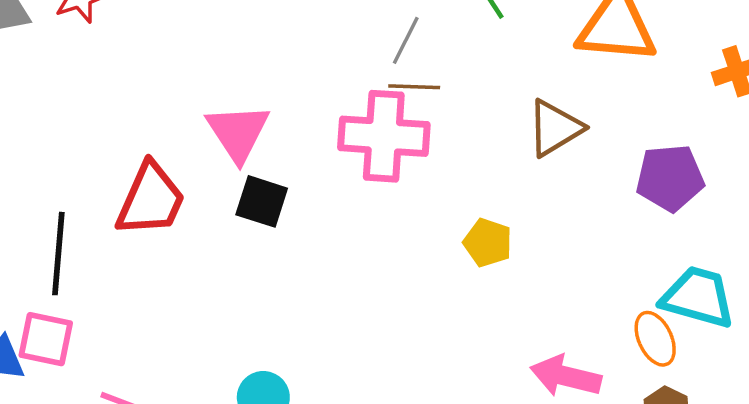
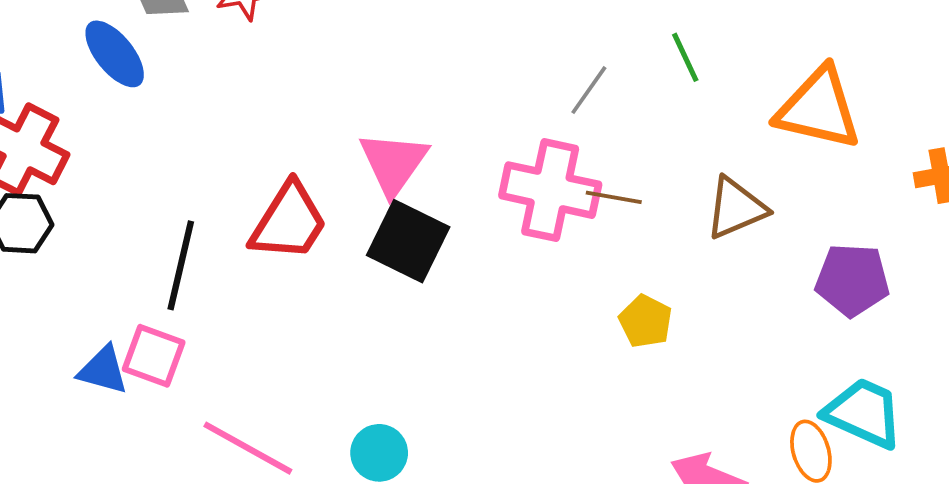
brown line: (414, 87) -> (614, 197), moved
black square: (262, 201) -> (408, 241), size x1.4

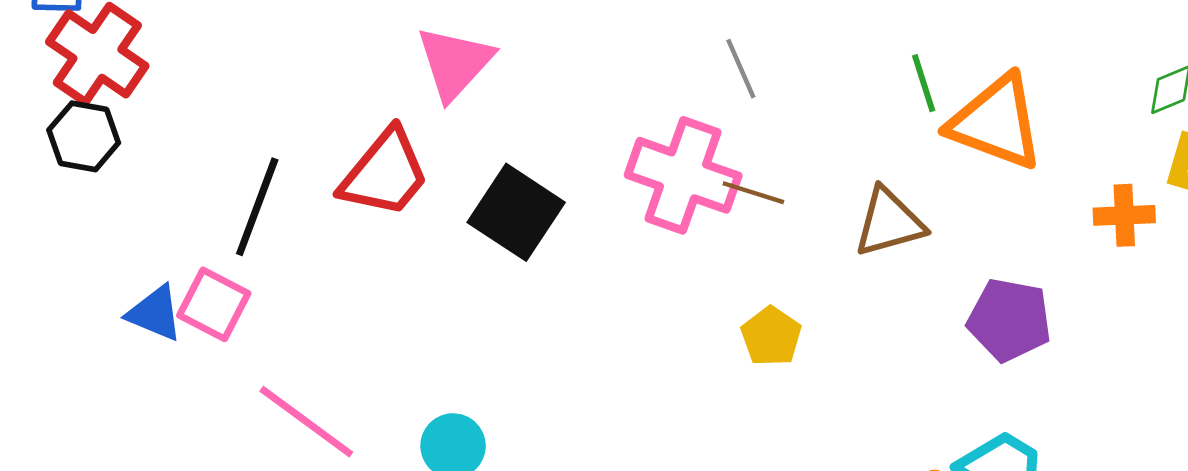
green line: (685, 57) -> (924, 83), moved
gray line: (589, 90) -> (741, 69), turned -66
pink triangle: (393, 163) -> (455, 63), moved

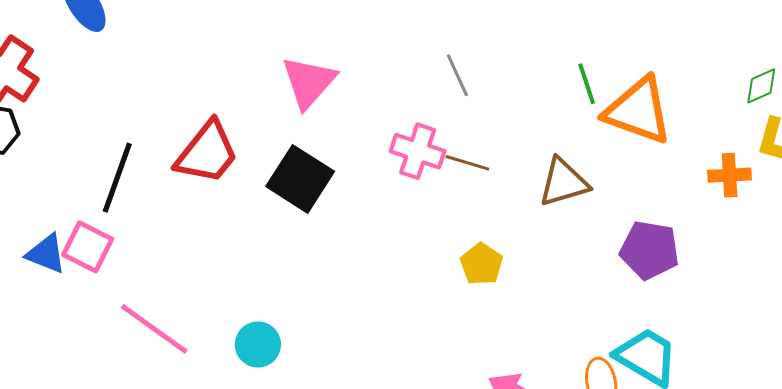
pink triangle: (455, 63) -> (309, 82), moved
pink cross: (683, 175) -> (418, 151), size x0.7

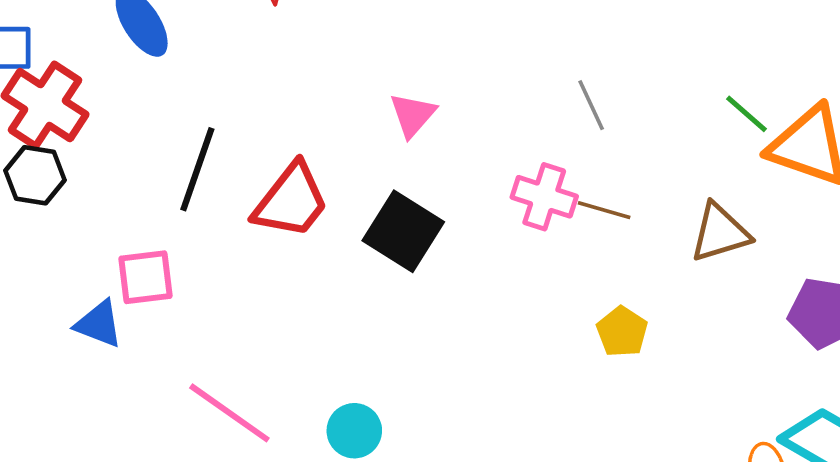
pink triangle: (309, 82) -> (413, 115), size x0.7
green line: (587, 84) -> (747, 114), turned -30
black line: (117, 178) -> (197, 169), moved
pink square: (88, 247) -> (146, 277), moved, turned -33

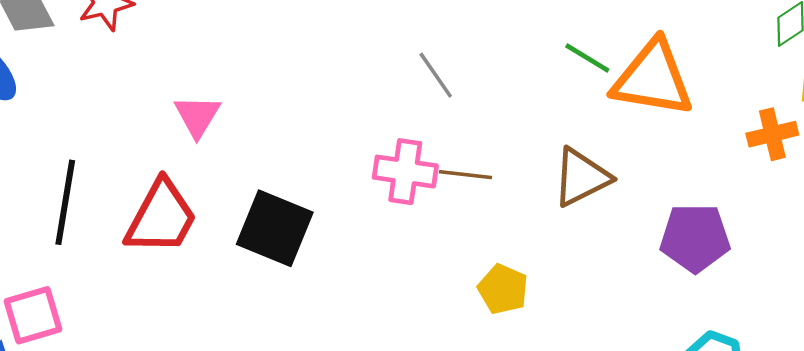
pink triangle: (413, 115) -> (197, 116), moved

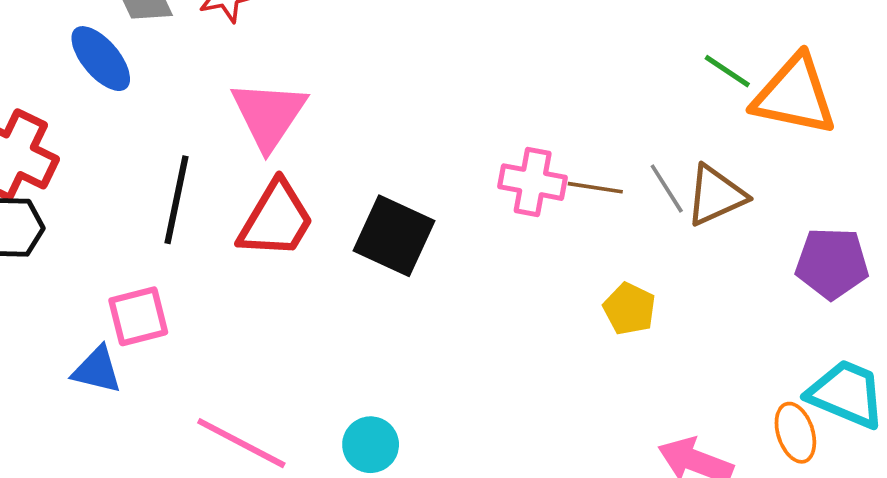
gray line: (436, 75) -> (667, 189), moved
pink triangle: (197, 116) -> (269, 115), moved, size x1.6

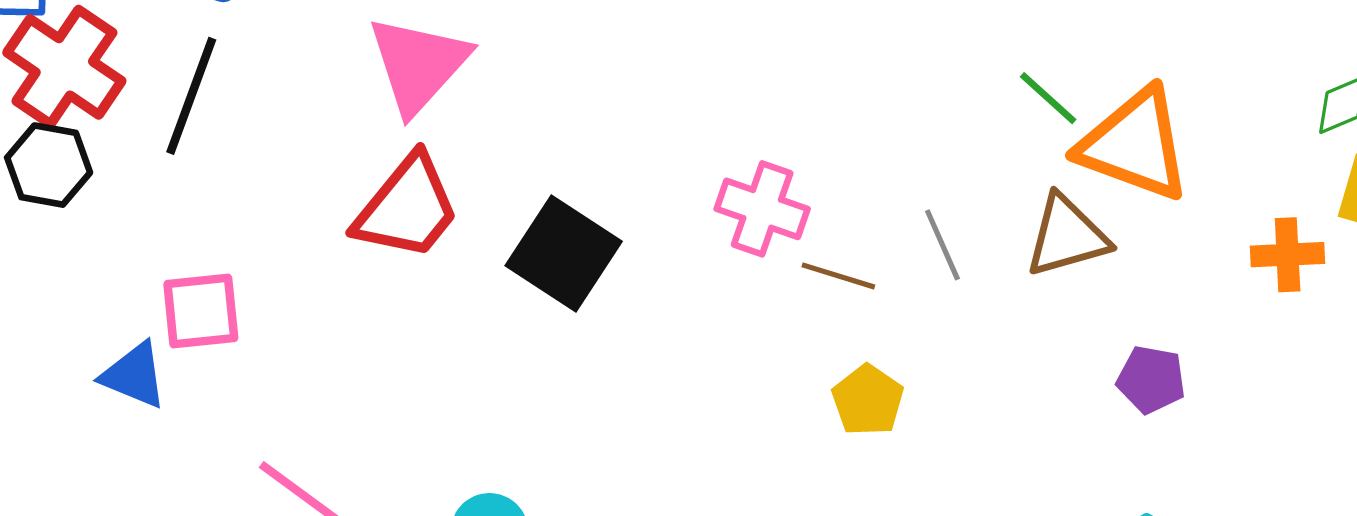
brown line: (595, 188) -> (838, 276), moved
brown triangle: (716, 195) -> (1067, 236), moved
black line: (177, 200) -> (191, 96), moved
purple pentagon: (832, 263) -> (1151, 379), size x0.7

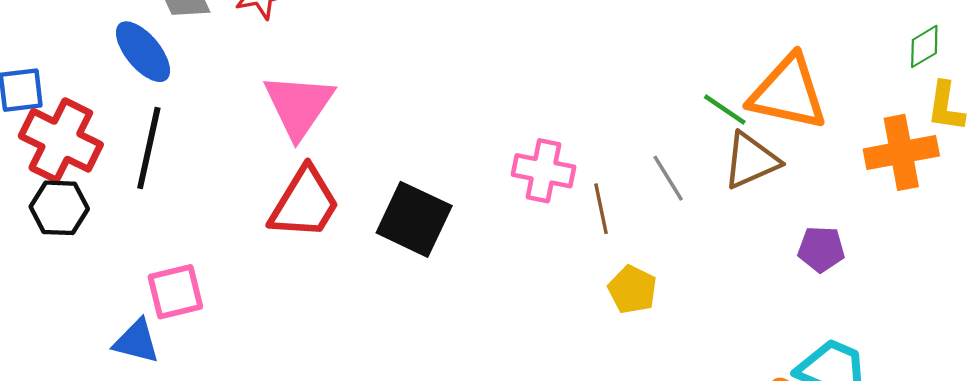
green line: (1048, 98) -> (725, 110), moved
orange cross: (1288, 255) -> (901, 152), size x1.5
brown line: (838, 276) -> (601, 209), turned 69

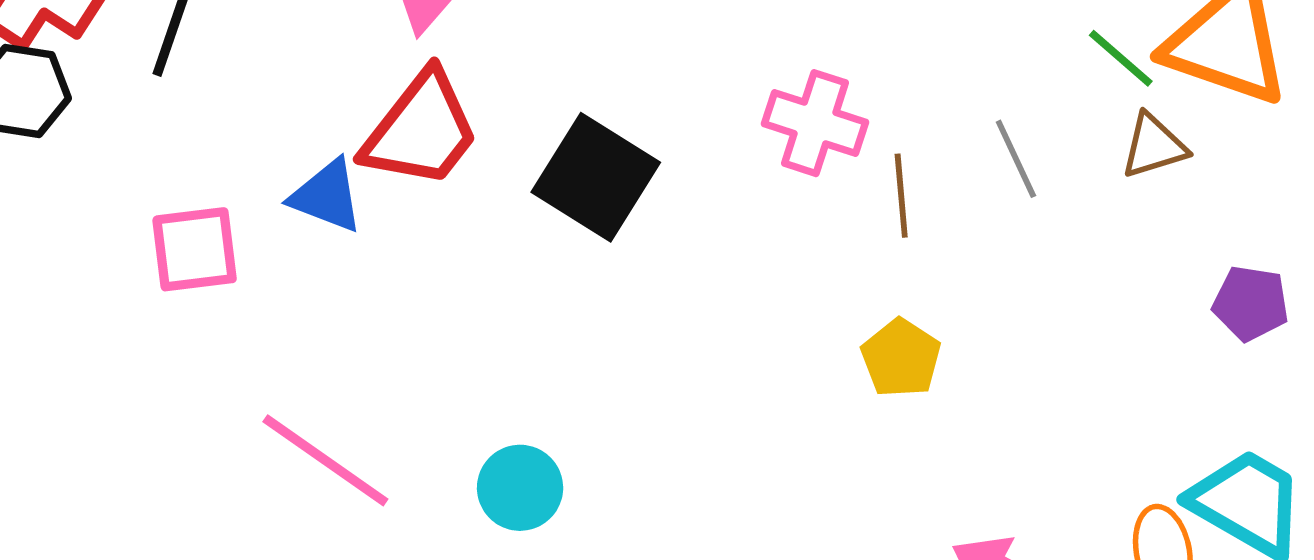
brown triangle: (751, 161) -> (1154, 146), size x0.7
yellow pentagon: (632, 290) -> (901, 358), moved
blue triangle: (136, 341) -> (327, 196), moved

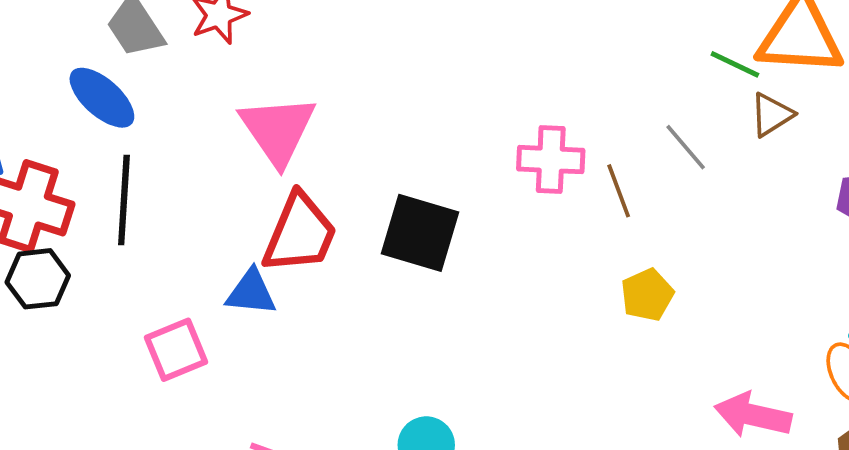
yellow pentagon: (901, 358) -> (647, 295), turned 30

